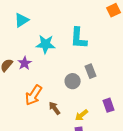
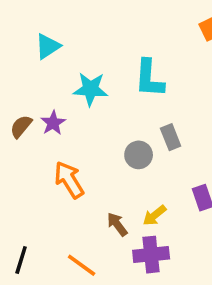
orange arrow: (34, 95) -> (69, 180), turned 115
brown arrow: (55, 108) -> (117, 224), moved

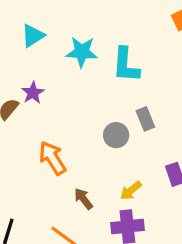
cyan star: (90, 89) -> (82, 52), moved
purple star: (53, 123) -> (33, 93), moved
brown arrow: (117, 224) -> (83, 199), moved

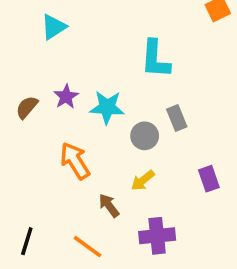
cyan star: (82, 52) -> (107, 107), moved
purple star: (33, 93) -> (66, 97), moved
yellow arrow: (131, 191) -> (143, 180), moved

